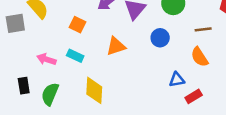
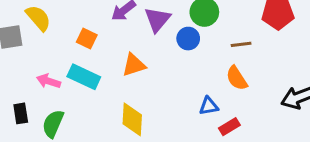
blue circle: (160, 38) -> (188, 39), moved
cyan rectangle: (75, 56) -> (84, 77), size x1.5
yellow diamond: (94, 90) -> (132, 119), moved

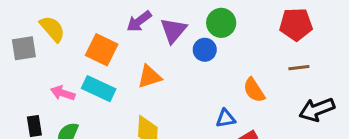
orange square: (87, 39) -> (102, 50), size x1.5
brown line: (241, 44) -> (299, 68), moved

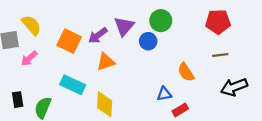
purple arrow: (139, 21) -> (98, 35), moved
cyan rectangle: (99, 89) -> (73, 85), moved
pink arrow: (63, 93) -> (29, 58), moved, turned -60

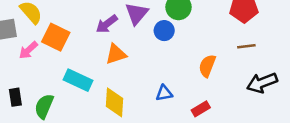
orange square: (69, 41) -> (56, 37), moved
orange semicircle: (186, 72) -> (207, 66), turned 54
blue triangle: (164, 94) -> (164, 93), moved

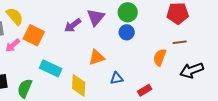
blue circle: (164, 31) -> (127, 32), moved
orange triangle: (116, 54) -> (97, 57), moved
orange semicircle: (207, 66) -> (160, 57), moved

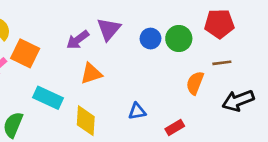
green circle: (128, 12) -> (179, 39), moved
blue circle: (127, 32) -> (150, 39), moved
orange triangle: (97, 57) -> (91, 74), moved

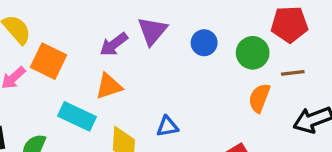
green circle: (179, 39) -> (253, 53), moved
orange triangle: (91, 74) -> (109, 86), moved
blue triangle: (137, 111) -> (167, 126), moved

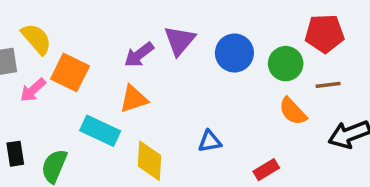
blue circle: (204, 43) -> (234, 53), size x1.4
orange semicircle: (259, 98) -> (293, 111), turned -64
blue triangle: (167, 126) -> (210, 141), moved

